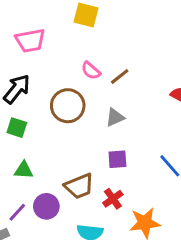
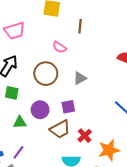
brown line: (120, 77) -> (80, 26), moved, turned -40
purple square: (117, 159) -> (68, 107), moved
purple circle: (46, 206) -> (40, 110), moved

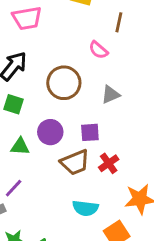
pink semicircle: (59, 47) -> (98, 50), moved
red cross: (85, 136) -> (109, 163), moved

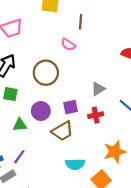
gray triangle: (111, 94) -> (98, 89), moved
red cross: (109, 163) -> (96, 115), moved, turned 32

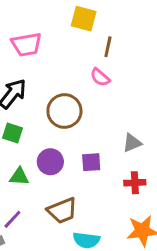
brown line: (81, 22) -> (108, 47), moved
red cross: (96, 115) -> (135, 183), moved
brown trapezoid: (62, 131) -> (62, 211), moved

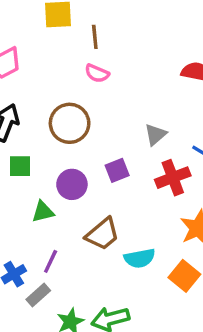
red cross: (135, 183) -> (173, 178), size x1.4

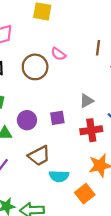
brown line: (95, 37) -> (98, 48), moved
brown circle: (70, 123) -> (35, 67), moved

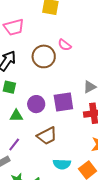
purple square: (57, 118) -> (63, 102), size x1.5
cyan semicircle: (59, 176) -> (62, 164), moved

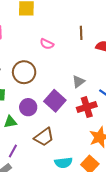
brown circle: (44, 56) -> (24, 72), moved
purple square: (63, 102) -> (55, 101), turned -30

